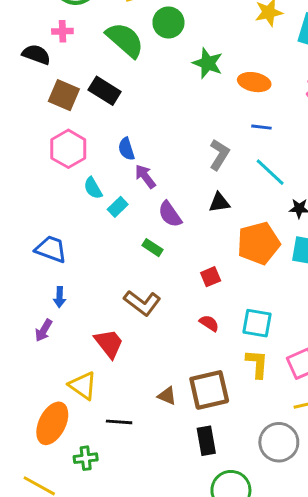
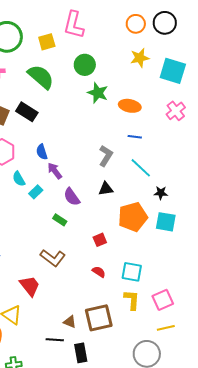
green circle: (168, 22) -> (85, 65), moved
black line: (119, 422) -> (55, 340), moved
black rectangle: (206, 441) -> (81, 353), moved

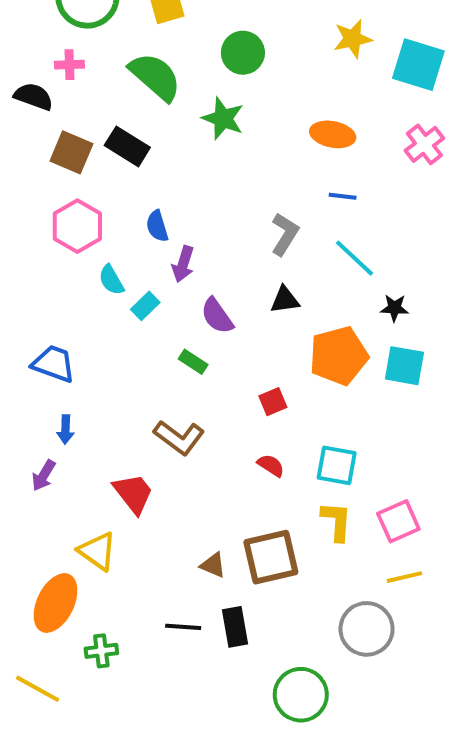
green star: (98, 93) -> (223, 118), moved
purple arrow: (55, 171) -> (183, 264), turned -126
black line: (55, 340) -> (183, 627), moved

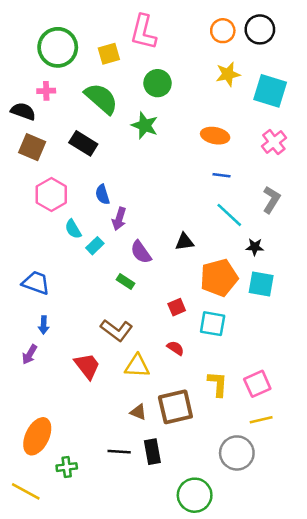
brown square: (71, 152) -> (32, 147), moved
gray L-shape: (285, 234) -> (271, 200), moved
cyan square: (337, 465) -> (213, 324), moved
yellow triangle: (97, 551) -> (137, 366), moved, turned -32

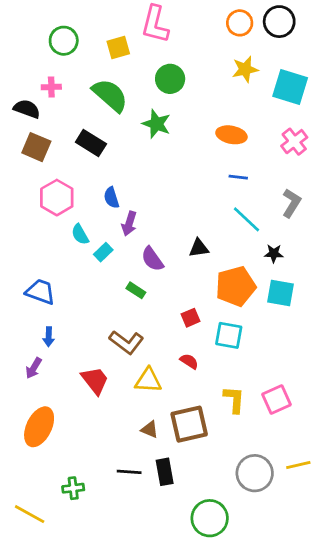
green circle: (58, 47) -> (64, 41), size x0.7
yellow line: (261, 420) -> (298, 465), moved
orange ellipse: (37, 436) -> (39, 427), moved

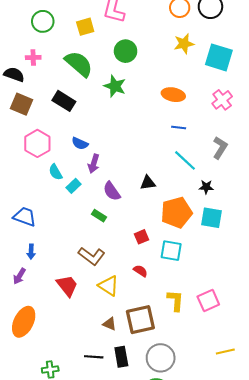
blue semicircle: (111, 198) -> (80, 143), turned -49
yellow triangle: (148, 380) -> (109, 286), turned 30
gray circle: (255, 473) -> (161, 358), moved

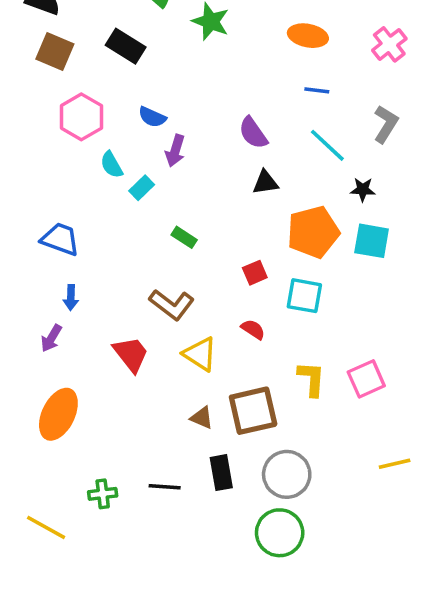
purple semicircle: (112, 191) -> (253, 133), moved
black line: (94, 357) -> (165, 487), moved

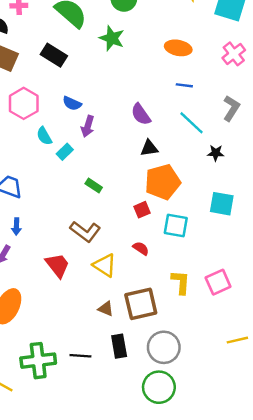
orange pentagon: (313, 232) -> (163, 182), moved
cyan square: (372, 241) -> (222, 204), moved
green cross: (103, 494) -> (38, 361), size x1.8

